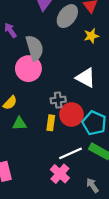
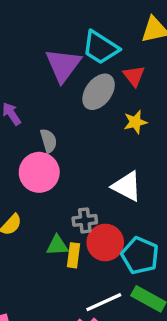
gray semicircle: (35, 48) -> (49, 141), size x0.6
green triangle: (19, 124) -> (57, 245), moved

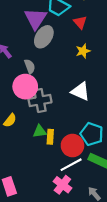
gray ellipse: (99, 92) -> (44, 37), moved
gray cross: (85, 220) -> (40, 101), moved, size x1.5
red circle: (105, 243) -> (72, 146), moved

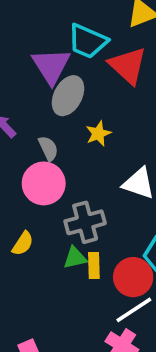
red triangle: (80, 22) -> (128, 65), size x1.6
yellow star: (83, 51) -> (98, 134), moved
gray cross: (40, 101) -> (85, 222), moved

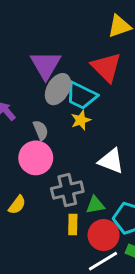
cyan trapezoid: (88, 41) -> (81, 96), moved
green triangle: (75, 258) -> (95, 205), moved

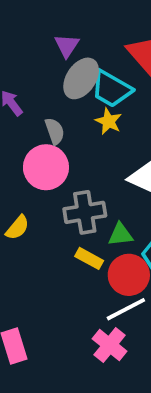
purple triangle: (46, 65) -> (67, 46), size x0.6
yellow star: (81, 120) -> (109, 121), turned -30
yellow rectangle: (73, 225) -> (89, 258), turned -66

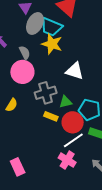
yellow star: (109, 121) -> (52, 44), size x1.5

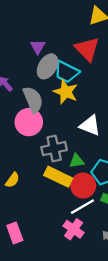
gray semicircle: (25, 53) -> (33, 100), size x1.6
yellow semicircle: (12, 105) -> (12, 180), moved
yellow rectangle: (51, 116) -> (58, 177), size x1.6

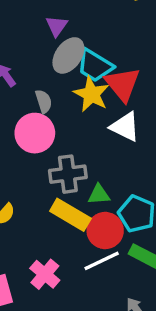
red triangle: (87, 49) -> (123, 84), moved
gray semicircle: (33, 100) -> (44, 101), size x0.6
white triangle: (90, 125) -> (125, 127), moved
pink cross: (74, 229) -> (45, 274), moved

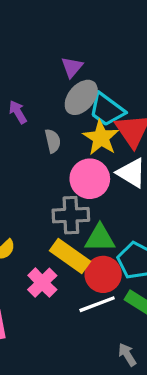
pink circle: (35, 133) -> (90, 179), moved
green triangle: (99, 195) -> (100, 238), size x1.4
pink cross: (45, 274) -> (42, 283), moved

